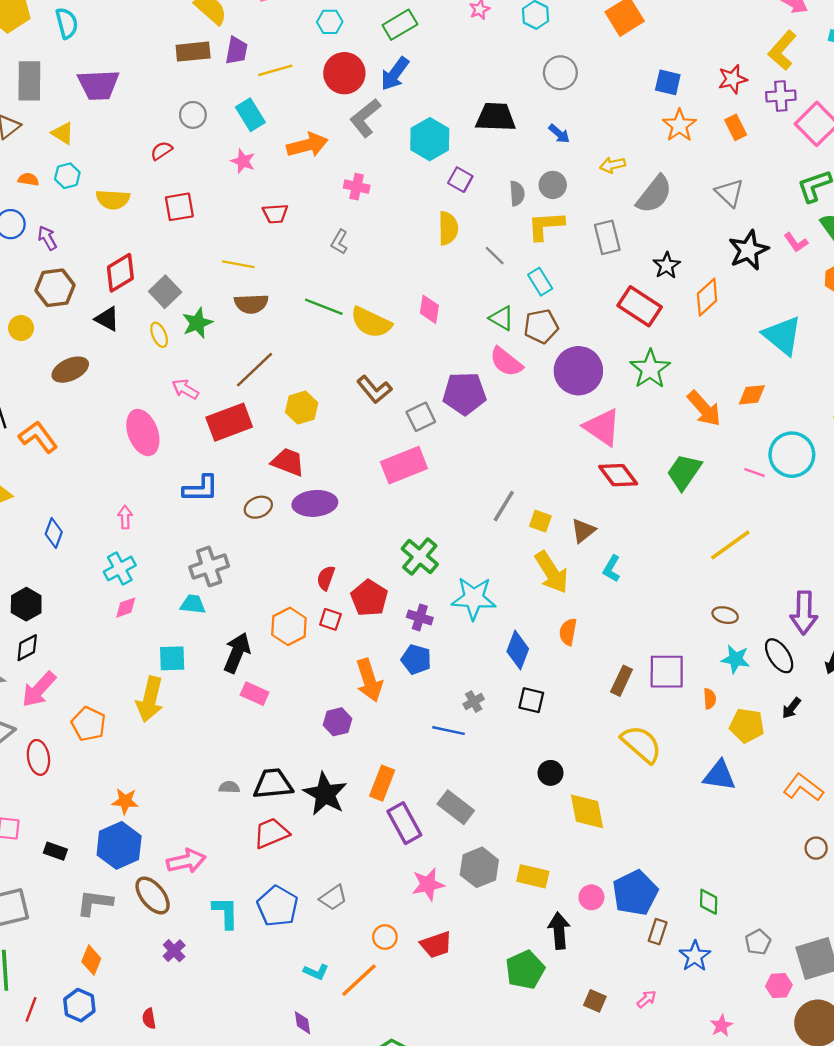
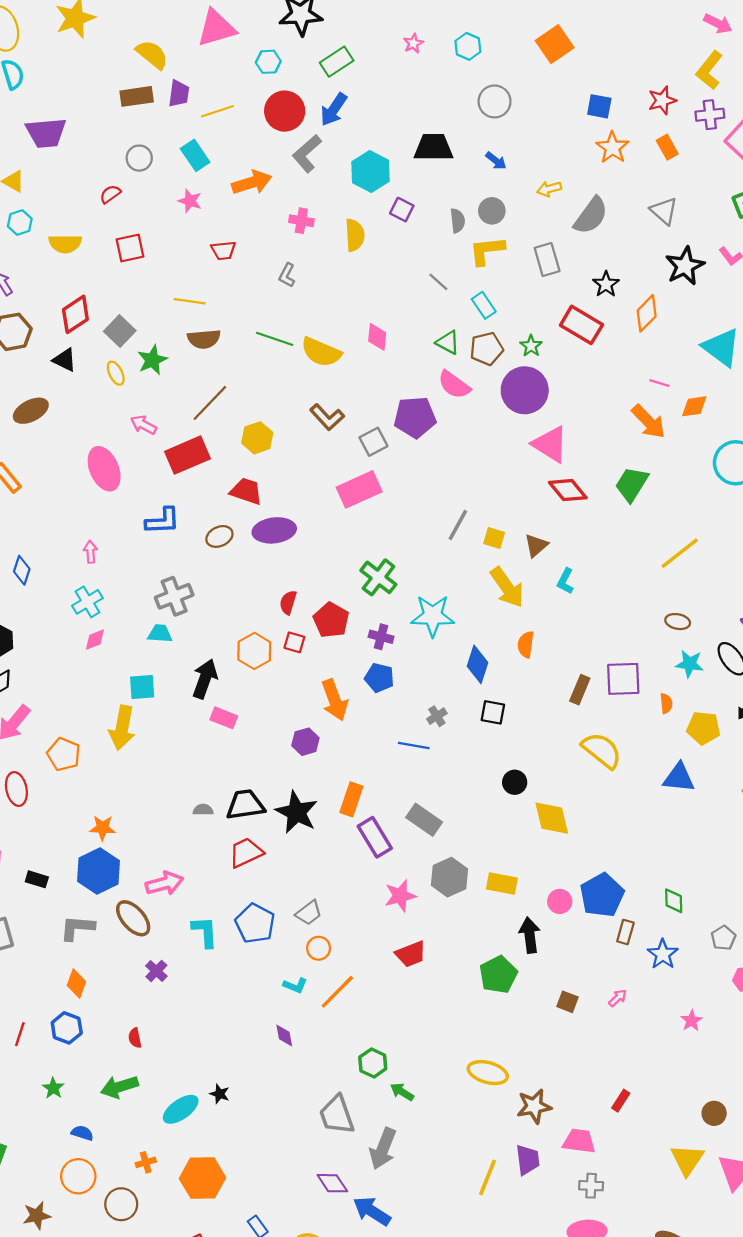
yellow semicircle: (448, 228) -> (355, 235), moved
green star: (650, 369) -> (531, 346), moved, size x0.6
pink line: (754, 472) -> (659, 383), moved
orange circle: (385, 937) -> (319, 948), moved

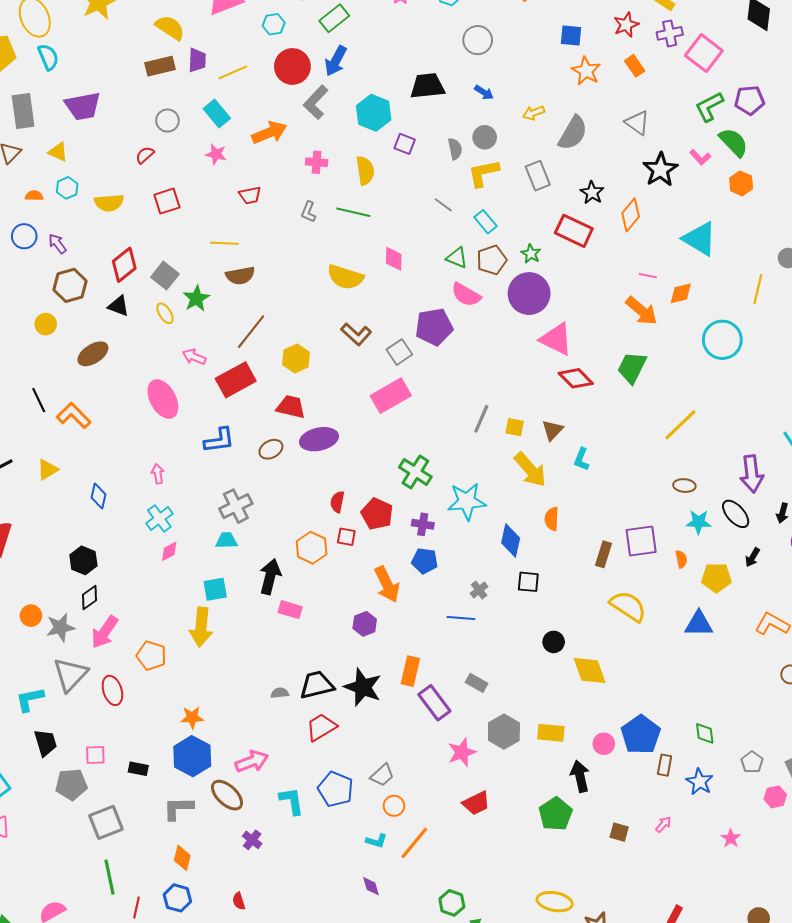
green line: (275, 339) -> (353, 212), moved
gray rectangle: (424, 820) -> (477, 683), size x0.7

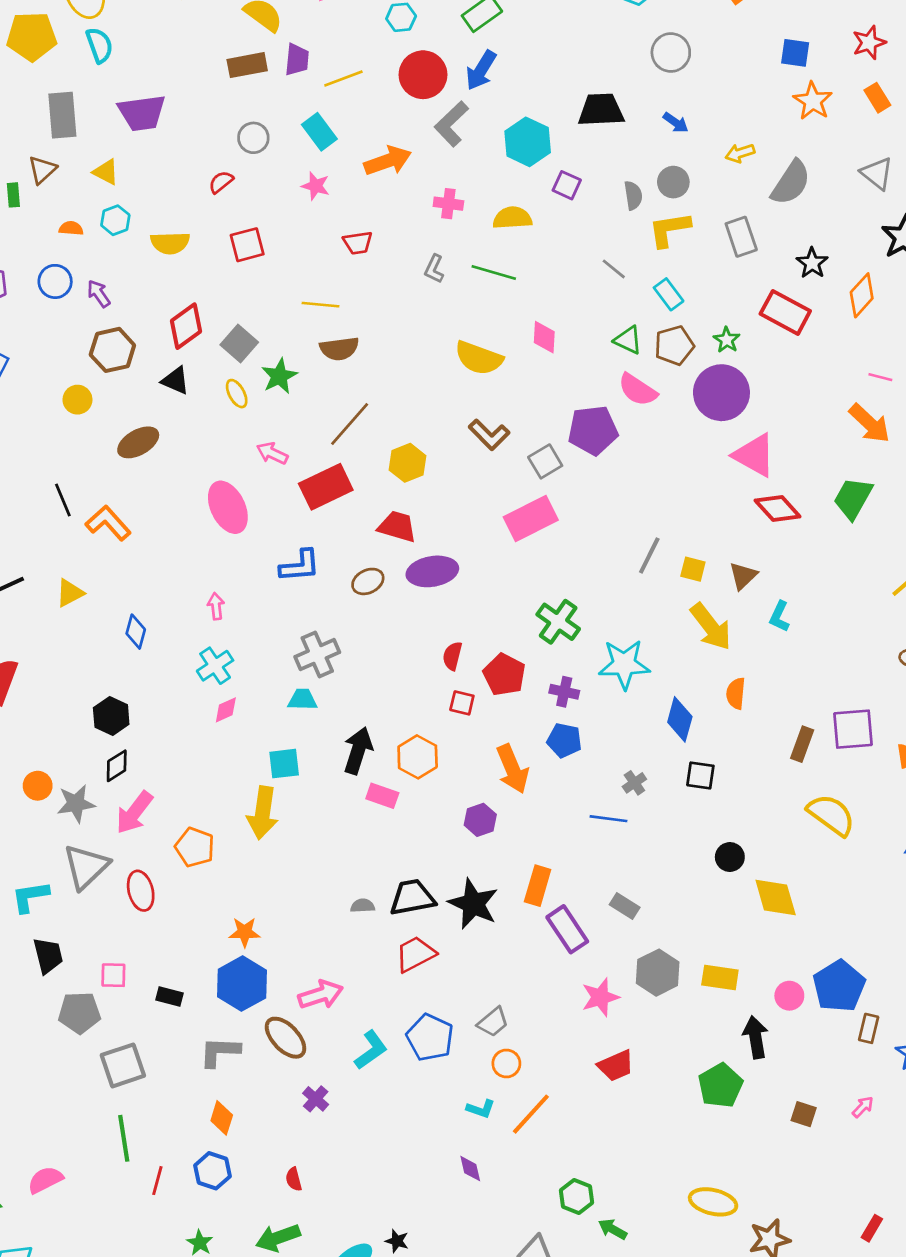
yellow semicircle: (365, 171) -> (512, 218), turned -88
orange hexagon: (312, 548) -> (418, 757), moved
cyan L-shape: (292, 801) -> (371, 1050), turned 60

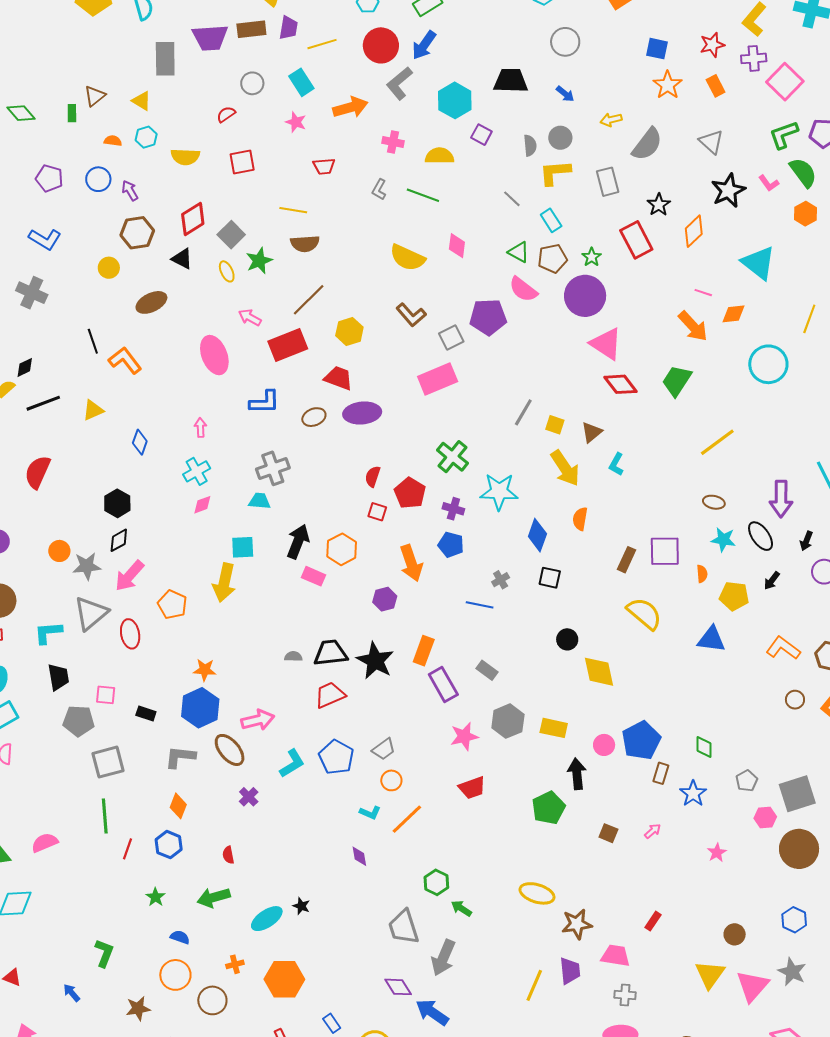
purple trapezoid: (142, 113) -> (210, 38), moved
gray rectangle: (62, 115) -> (165, 59), moved
red rectangle: (785, 312) -> (636, 240), turned 30

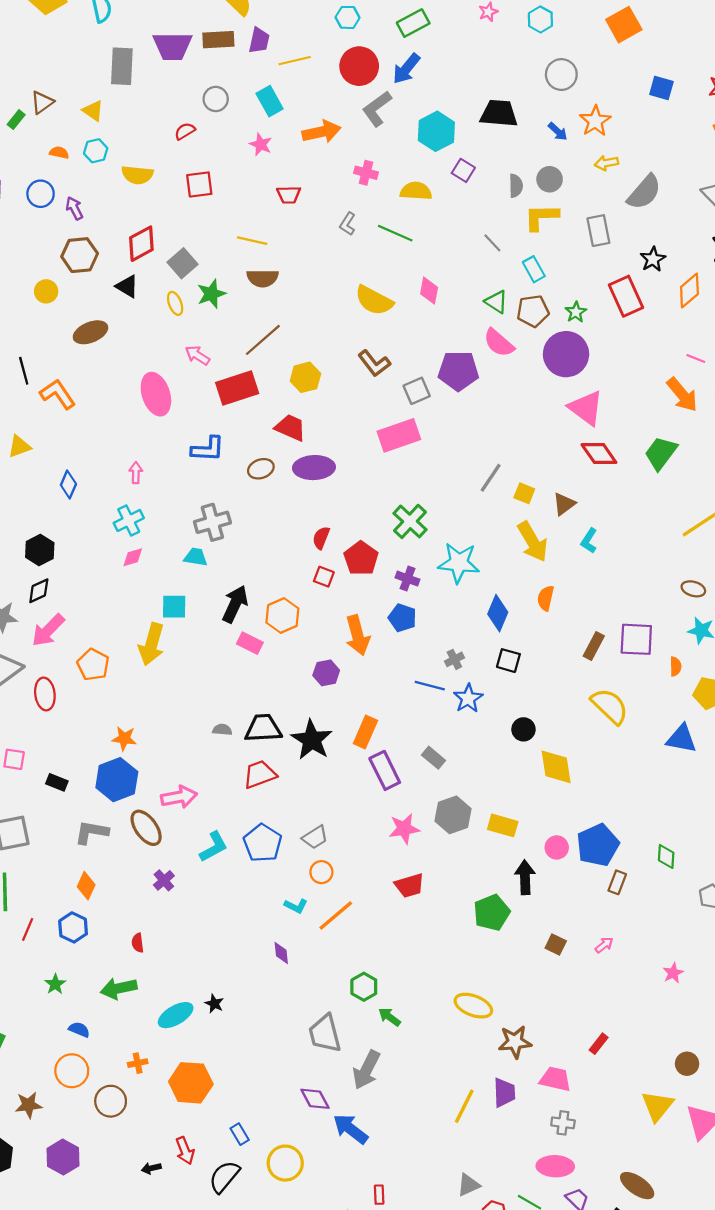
orange star: (668, 85) -> (595, 121), moved
green rectangle: (72, 113) -> (16, 120), turned 36
blue star: (693, 794) -> (468, 698), moved

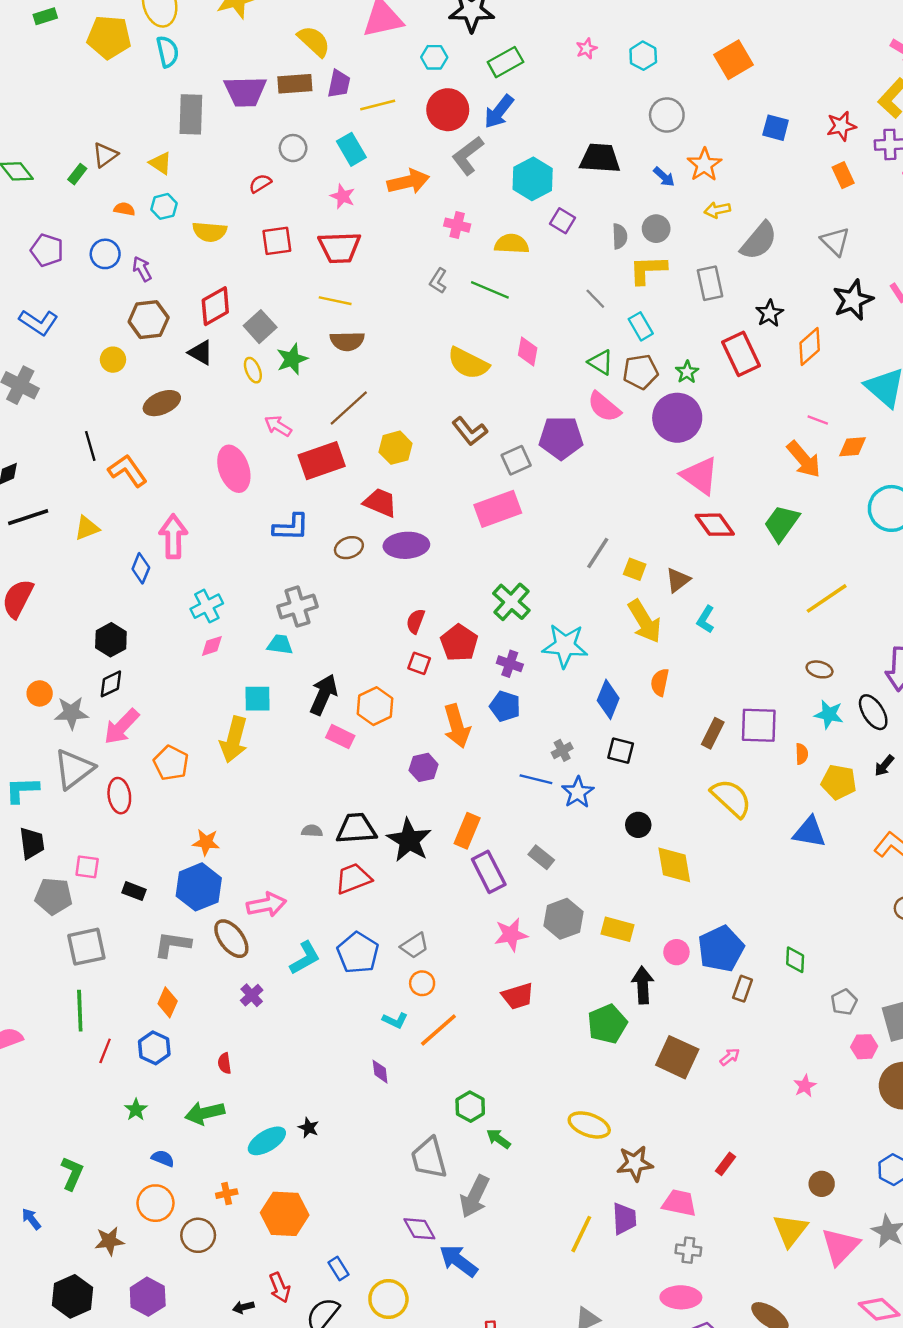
red trapezoid: (289, 195) -> (340, 247), moved, size x1.6
pink arrow: (136, 473) -> (173, 536), moved, size x1.8
brown square: (556, 944) -> (677, 1057), size x1.8

